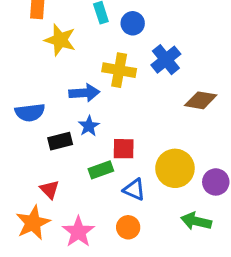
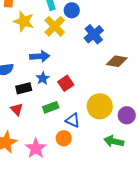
yellow cross: (119, 70) -> (55, 26), moved, turned 35
red square: (124, 149) -> (66, 83), moved, turned -35
red triangle: (50, 190) -> (17, 109), moved
orange circle: (128, 227) -> (64, 138), moved

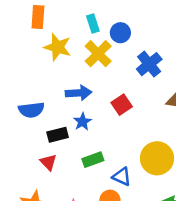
red square: (66, 83) -> (122, 105), moved

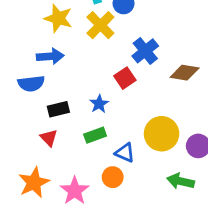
blue cross: (149, 64) -> (145, 51), moved
blue arrow: (79, 93) -> (50, 56), moved
blue star: (82, 122) -> (99, 104), moved

